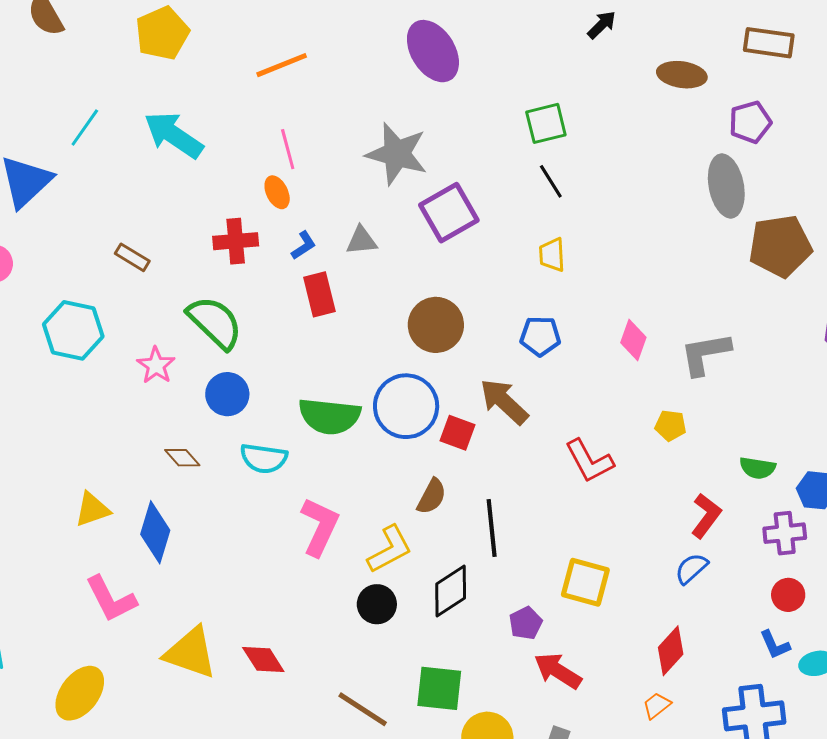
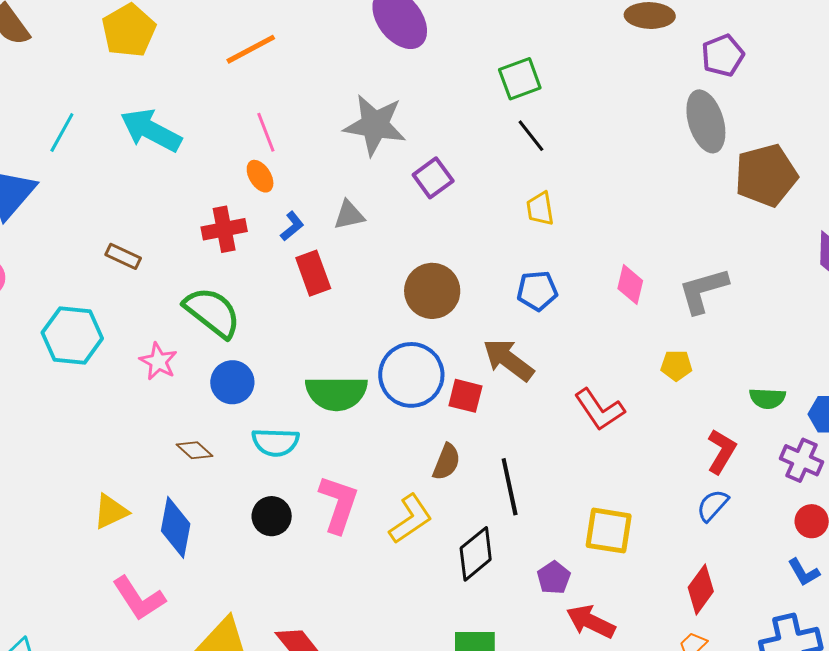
purple square: (449, 213) -> (433, 178), size x0.7
purple cross: (785, 533) -> (802, 460), turned 36
black circle: (377, 604) -> (272, 516), moved

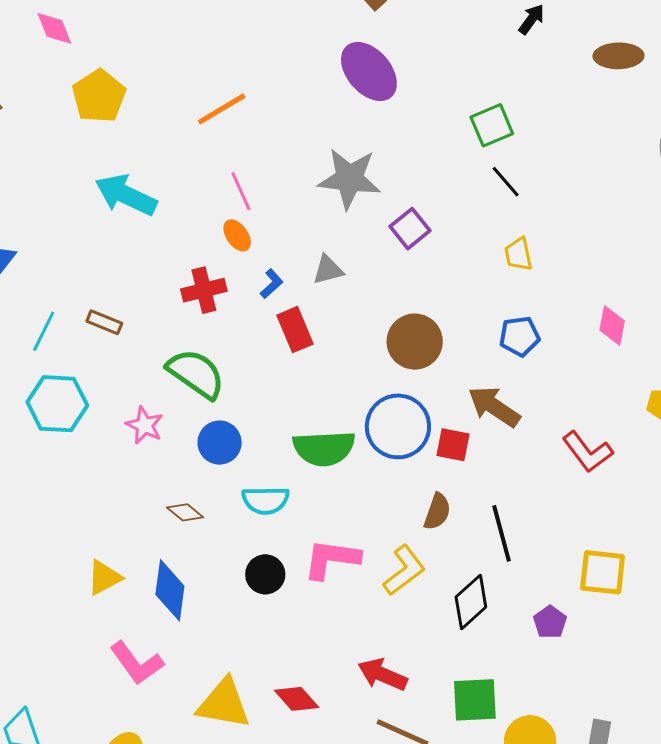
cyan line: (62, 133) -> (44, 331), moved
pink L-shape: (339, 504) -> (332, 559), turned -98
red arrow: (591, 622) -> (382, 675), moved

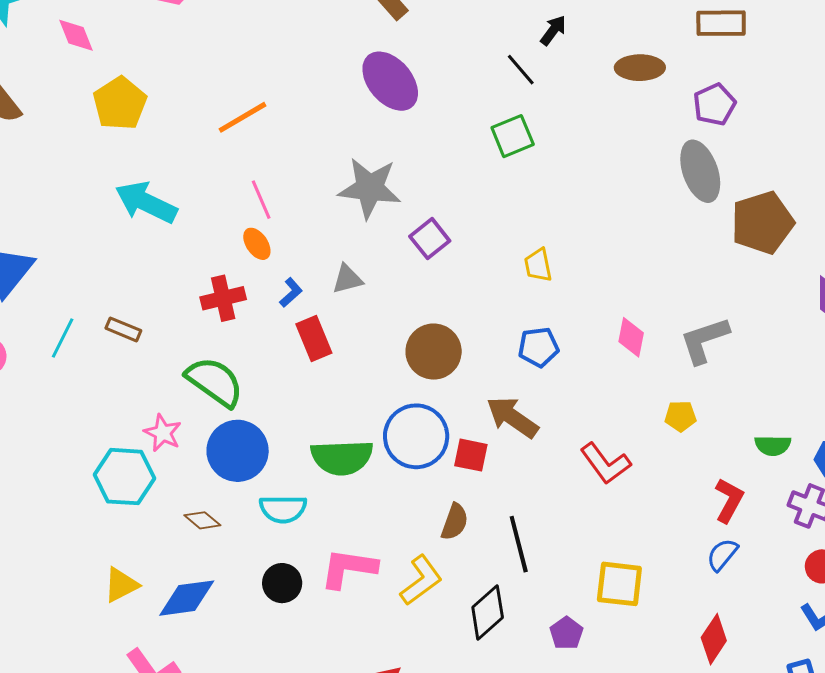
black line: (506, 182) -> (521, 70), moved
cyan hexagon: (57, 404) -> (125, 477), moved
blue circle: (220, 443) -> (238, 451), size x1.4
blue diamond: (170, 590) -> (187, 598), turned 74

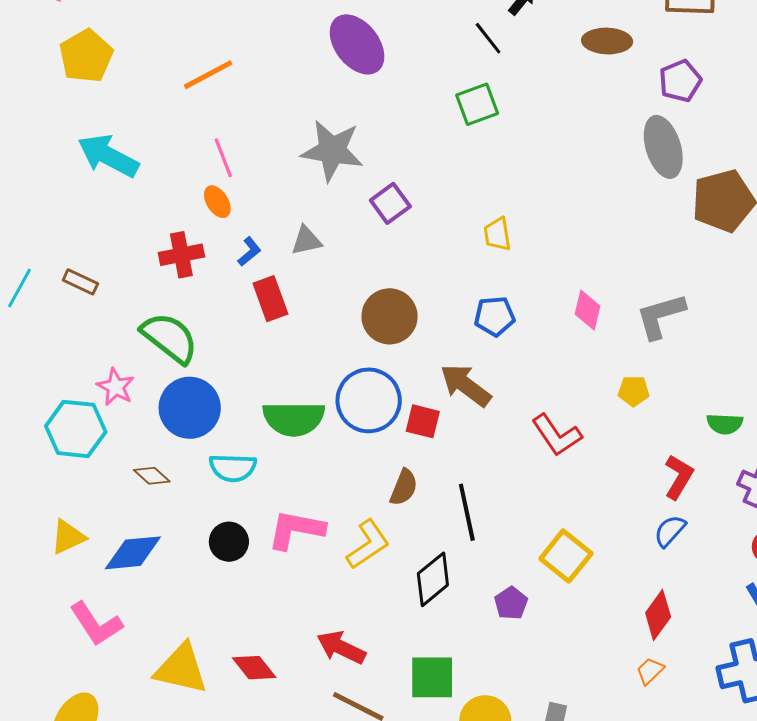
yellow square: (619, 584) -> (566, 556), turned 30

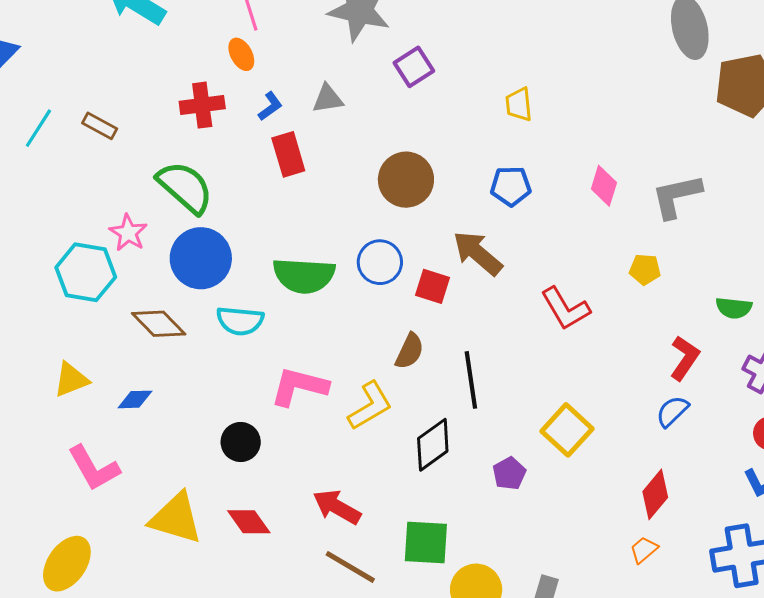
blue circle: (369, 400) -> (380, 262), size x0.7
brown diamond: (152, 476) -> (159, 324), size x1.5
black circle: (229, 542) -> (241, 442), moved
blue diamond: (133, 553) -> (135, 399), size x0.6

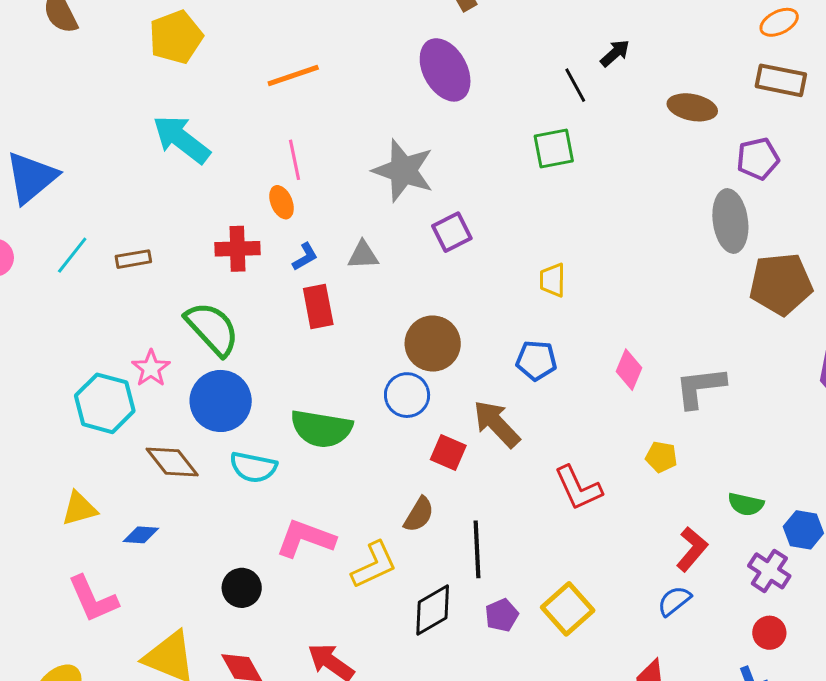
brown rectangle: (100, 126) -> (133, 259), turned -44
blue circle: (380, 262) -> (407, 395), moved
purple pentagon: (509, 473) -> (502, 615), moved

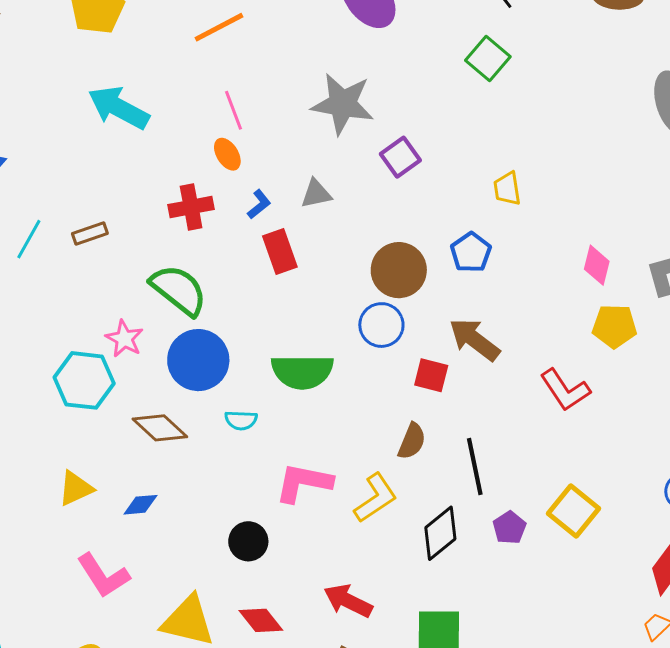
green square: (554, 149) -> (488, 59), turned -30
blue pentagon: (536, 360) -> (471, 252), moved, turned -30
yellow pentagon: (661, 457) -> (614, 326), moved, size x1.4
cyan semicircle: (253, 467) -> (241, 420), size x0.7

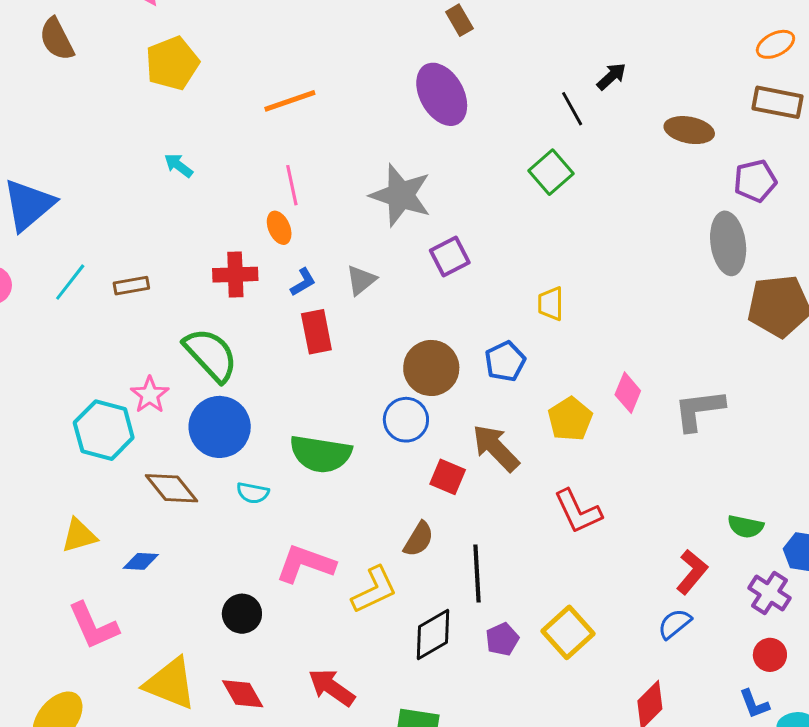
cyan arrow: (119, 108) -> (179, 165), size x0.5
gray triangle: (316, 194) -> (361, 280), turned -36
yellow pentagon: (614, 326) -> (570, 419), moved, turned 30

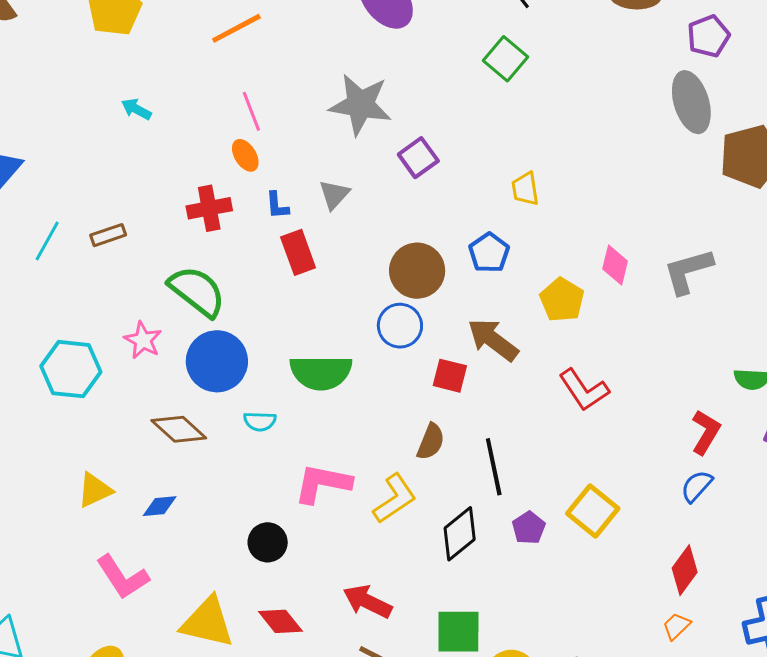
blue L-shape: (303, 282) -> (277, 205), turned 124
cyan hexagon: (104, 430) -> (71, 369), moved

